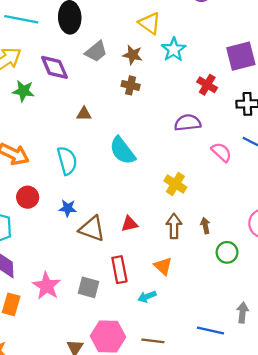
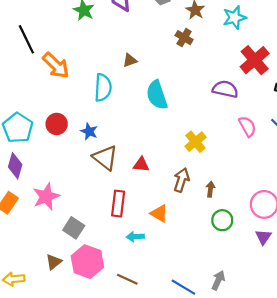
red cross: (207, 85) -> (255, 60), size x1.5
brown triangle: (84, 114) -> (130, 60), moved, turned -40
red circle: (28, 197) -> (57, 124), moved
orange triangle: (163, 266) -> (159, 214), turned -30
gray square: (89, 287) -> (74, 228), moved

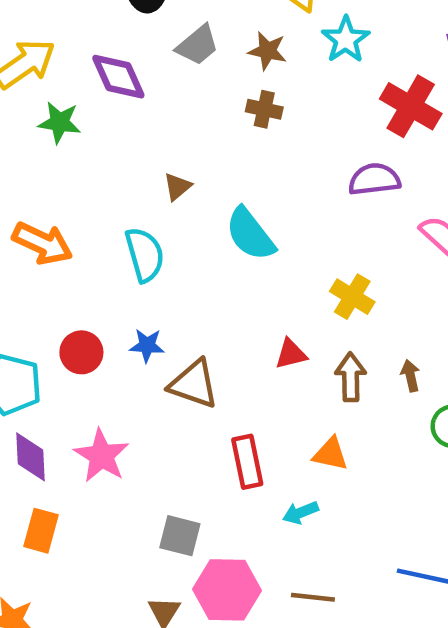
red triangle: (141, 165) -> (291, 354), moved
pink star: (46, 197) -> (101, 456), moved

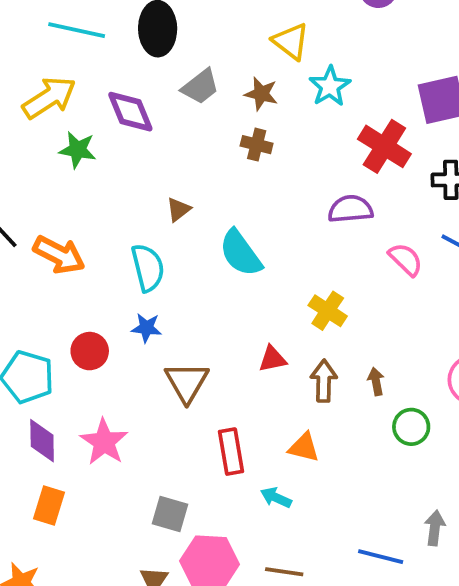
blue star: (147, 345) -> (146, 328), moved
brown triangle: (194, 384) -> (187, 382), turned 39
cyan arrow: (301, 513) -> (276, 498), turned 44

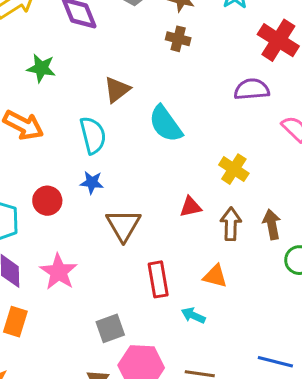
green star: (78, 150) -> (41, 68), moved
brown triangle: (179, 209) -> (117, 90), size x1.4
brown arrow: (376, 381) -> (272, 224), size x1.4
gray square: (170, 514) -> (110, 328), turned -36

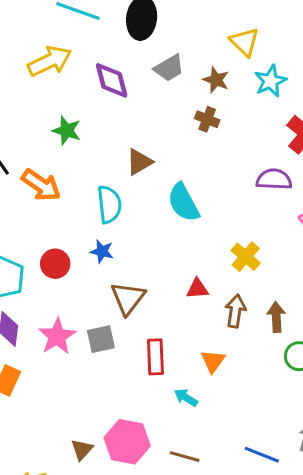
orange triangle: (215, 276) -> (213, 361), turned 44
gray square: (110, 328) -> (101, 339), moved

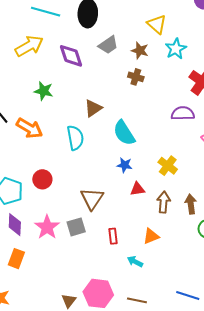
blue star: (102, 251) -> (125, 165), moved
red rectangle: (155, 357) -> (113, 236), size x0.7
orange triangle: (213, 361) -> (151, 236), turned 36

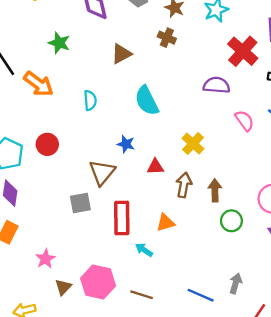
brown triangle: (93, 108) -> (121, 54), moved
cyan semicircle: (75, 138) -> (90, 100), size x0.7
blue star: (125, 165) -> (126, 144), moved
pink star: (47, 227) -> (45, 259), moved, size x0.7
red rectangle: (113, 236) -> (122, 218), size x1.8

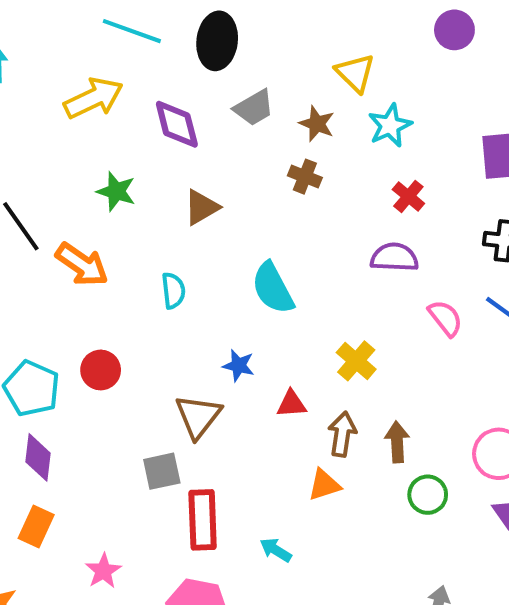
red cross: (243, 51) -> (408, 196), moved, size x0.6
brown triangle: (121, 54) -> (201, 207), moved
red rectangle: (122, 218) -> (203, 520), moved
orange triangle: (165, 223) -> (324, 485), moved

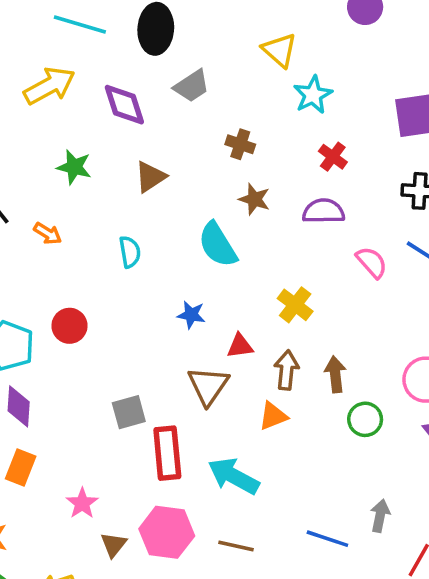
brown star: (317, 124) -> (254, 199), moved
orange arrow: (82, 265) -> (48, 233), size x0.6
brown triangle: (198, 416) -> (208, 386), moved
cyan arrow: (276, 550) -> (234, 476), size x1.8

